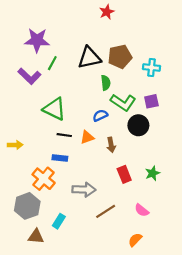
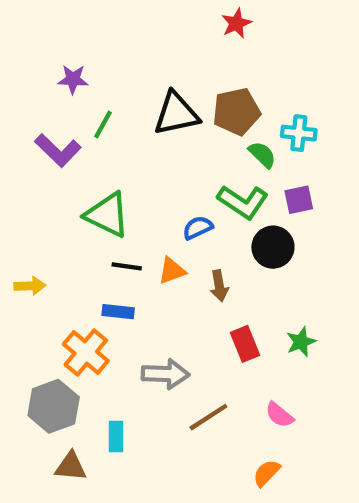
red star: (107, 12) -> (236, 23), moved
purple star: (37, 40) -> (73, 79), size x0.6
green semicircle: (106, 83) -> (262, 155), moved, turned -40
cyan rectangle: (59, 221) -> (116, 436), turned -32

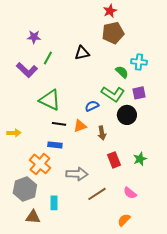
brown pentagon: (236, 112) -> (113, 33), moved
black triangle: (176, 114) -> (82, 53), size x0.7

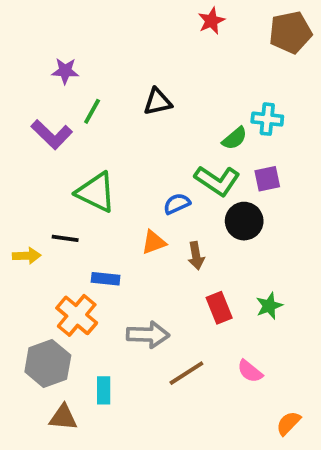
brown pentagon: (113, 33) -> (290, 32), moved
green semicircle: (122, 72) -> (235, 138), turned 96
black line: (59, 124) -> (65, 238), moved
orange semicircle: (124, 220) -> (288, 423), moved

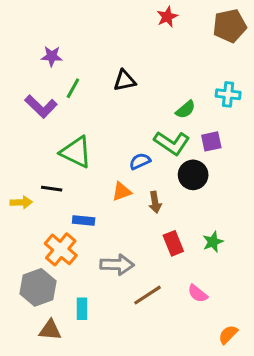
cyan cross: (267, 119) -> (228, 94), moved

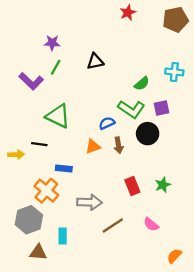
purple star: (52, 56) -> (52, 43), moved
brown arrow: (155, 202) -> (118, 145), moved

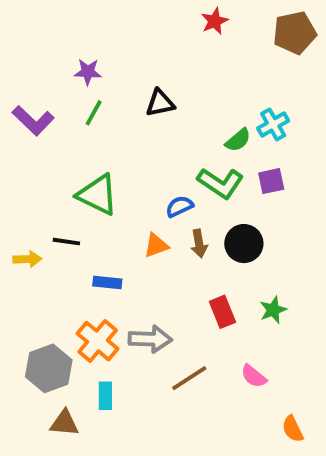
cyan cross: (174, 72) -> (273, 124), moved, turned -36
purple L-shape: (31, 81) -> (33, 121), moved
black circle: (148, 134) -> (244, 244), moved
orange cross: (46, 191) -> (98, 341), moved
orange semicircle: (174, 256) -> (293, 429), turned -70

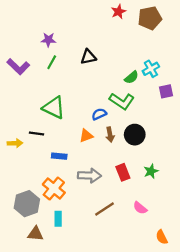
brown pentagon: (295, 33) -> (150, 18), moved
purple square: (271, 181) -> (166, 91), moved
gray arrow: (150, 339) -> (89, 176), moved

